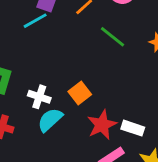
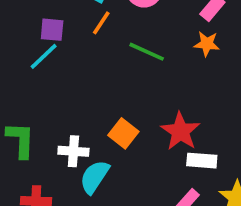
red star: (102, 125) -> (180, 131), moved

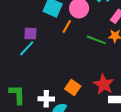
orange line: (101, 23) -> (67, 27), moved
green line: (147, 52) -> (96, 40), moved

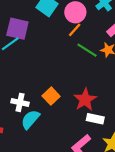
orange line: (67, 27) -> (75, 30), moved
purple square: (30, 34) -> (17, 29), size x1.5

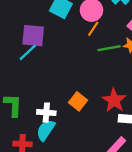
green line: (87, 50) -> (109, 48), turned -35
cyan semicircle: (30, 119) -> (46, 130), moved

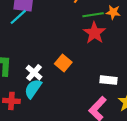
red star: (114, 100) -> (94, 33), moved
white cross: (46, 113) -> (34, 73), turned 35

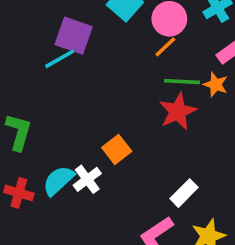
white cross: (34, 73) -> (87, 179), moved
white rectangle: (108, 80) -> (184, 193), turned -63

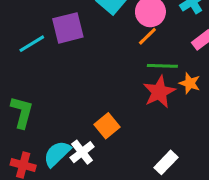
purple square: (74, 36) -> (68, 28), turned -32
cyan line: (60, 59) -> (32, 44), moved
orange star: (216, 85) -> (190, 83), moved

